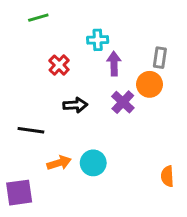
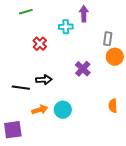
purple arrow: (114, 64) -> (84, 14), moved
orange circle: (150, 84) -> (115, 57), moved
black arrow: (75, 105) -> (44, 80), moved
orange semicircle: (167, 176) -> (113, 106), moved

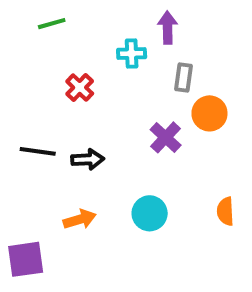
gray rectangle: (108, 39) -> (184, 77), moved
orange circle: (115, 57) -> (209, 113), moved
black line: (21, 88) -> (38, 151), moved
cyan circle: (63, 110) -> (150, 213), moved

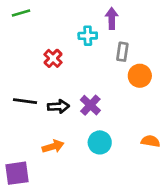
green line: (52, 24) -> (21, 13), moved
purple cross: (166, 137) -> (90, 105), moved
orange semicircle: (225, 211) -> (150, 141), turned 102

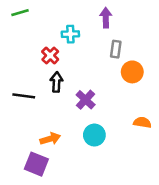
cyan cross: (88, 36) -> (70, 34), moved
black arrow: (58, 106) -> (57, 82), moved, turned -84
orange semicircle: (150, 141) -> (142, 122), moved
purple square: (17, 173) -> (36, 164), moved, turned 30

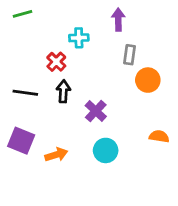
black line: (24, 96) -> (25, 93), moved
purple square: (36, 164) -> (21, 141), moved

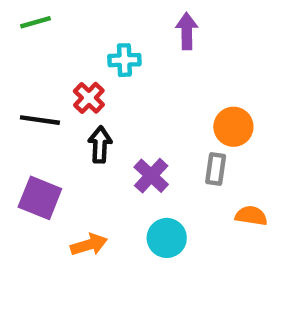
gray rectangle: (130, 55) -> (216, 169), moved
black line: (25, 93) -> (40, 120), moved
purple square: (21, 141) -> (40, 198), moved

